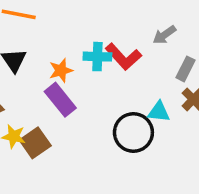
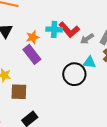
gray arrow: (164, 35) -> (87, 39), moved
brown square: (35, 143) -> (19, 92), moved, turned 36

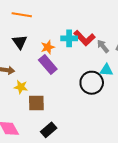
gray arrow: (87, 39) -> (103, 46), turned 88

